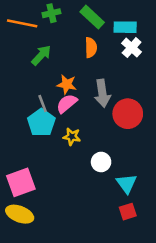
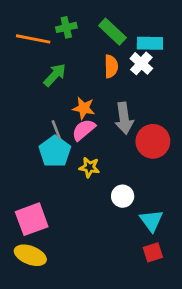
white cross: (132, 48) -> (141, 63), moved

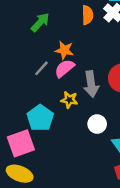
gray arrow: (124, 118) -> (91, 84), moved
gray line: (56, 130) -> (41, 68), turned 63
cyan pentagon: (55, 151) -> (40, 118), moved

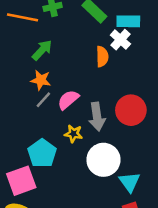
orange semicircle: (87, 15) -> (102, 57), moved
orange star: (64, 50) -> (41, 80), moved
white circle: (97, 124) -> (103, 160), size x1.6

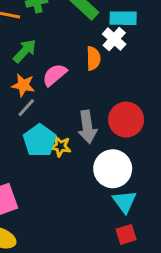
pink semicircle: (68, 100) -> (55, 75), moved
cyan pentagon: (42, 153) -> (40, 140), moved
white circle: (103, 160) -> (113, 169), moved

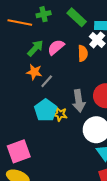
pink semicircle: (55, 75) -> (56, 47), moved
gray line: (26, 108) -> (47, 81), moved

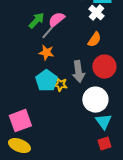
orange semicircle: (83, 53) -> (94, 40), moved, turned 35
orange star: (34, 72) -> (46, 53), moved
gray line: (47, 81) -> (47, 33), moved

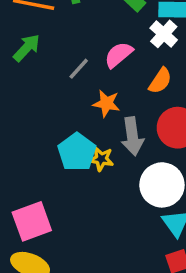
pink semicircle: (56, 20) -> (119, 55), moved
green arrow: (36, 21) -> (27, 48), moved
orange star: (46, 53) -> (106, 103), moved

